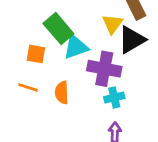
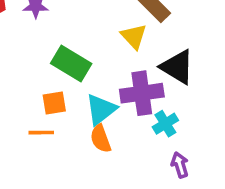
black triangle: (132, 40) -> (177, 67), moved, turned -40
cyan triangle: (76, 47) -> (101, 109), moved
orange line: (28, 87) -> (41, 133), moved

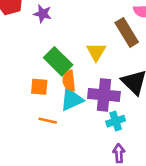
yellow triangle: (134, 36) -> (96, 52), moved
orange line: (41, 133) -> (48, 121), moved
orange semicircle: (101, 139) -> (69, 81), moved

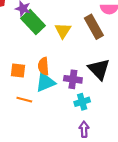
yellow triangle: (96, 52) -> (63, 31), moved
green rectangle: (58, 61) -> (33, 22), moved
purple cross: (104, 95) -> (73, 79), size x0.7

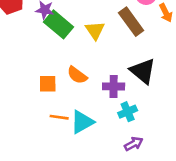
orange semicircle: (43, 66) -> (77, 75), turned -42
cyan triangle: (45, 82) -> (82, 122), moved
purple arrow: (84, 129) -> (134, 144), turned 70

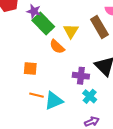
orange semicircle: (77, 75) -> (57, 47), moved
cyan cross: (128, 112) -> (90, 96), turned -32

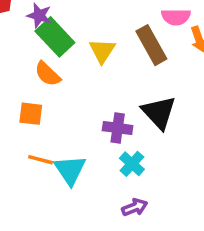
orange semicircle: (57, 47) -> (47, 74), moved
cyan triangle: (54, 101) -> (70, 170), turned -42

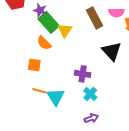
brown rectangle: (151, 45) -> (95, 18), moved
yellow triangle: (102, 51) -> (65, 30), moved
black triangle: (159, 112) -> (112, 51), moved

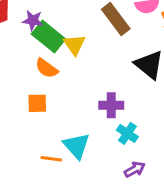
orange line: (39, 91) -> (51, 159), moved

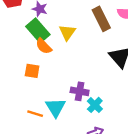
green rectangle: (48, 37) -> (38, 30), moved
purple cross: (111, 105) -> (80, 91), moved

